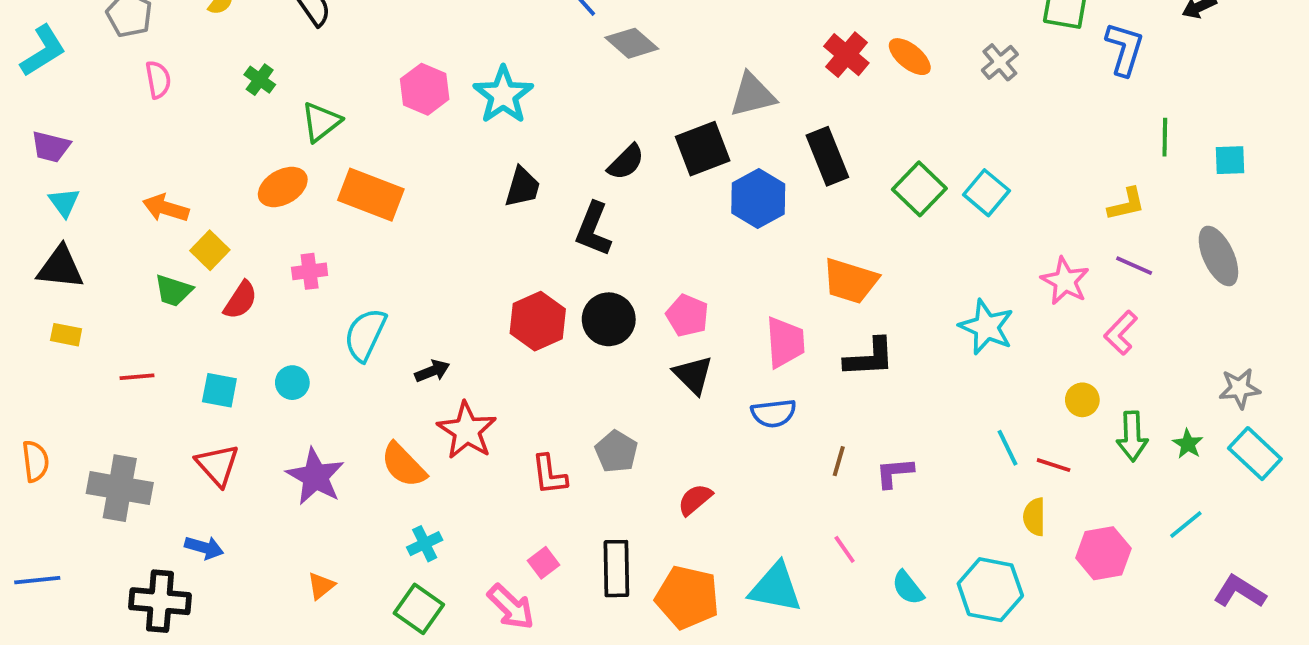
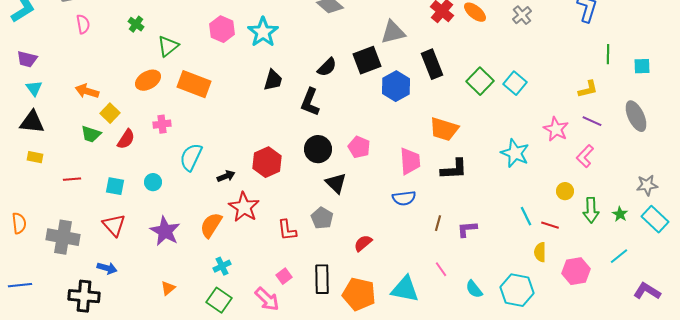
red hexagon: (538, 321) -> (267, 162), moved
black triangle: (693, 375) -> (336, 183), moved
orange semicircle: (404, 465) -> (211, 225), turned 76

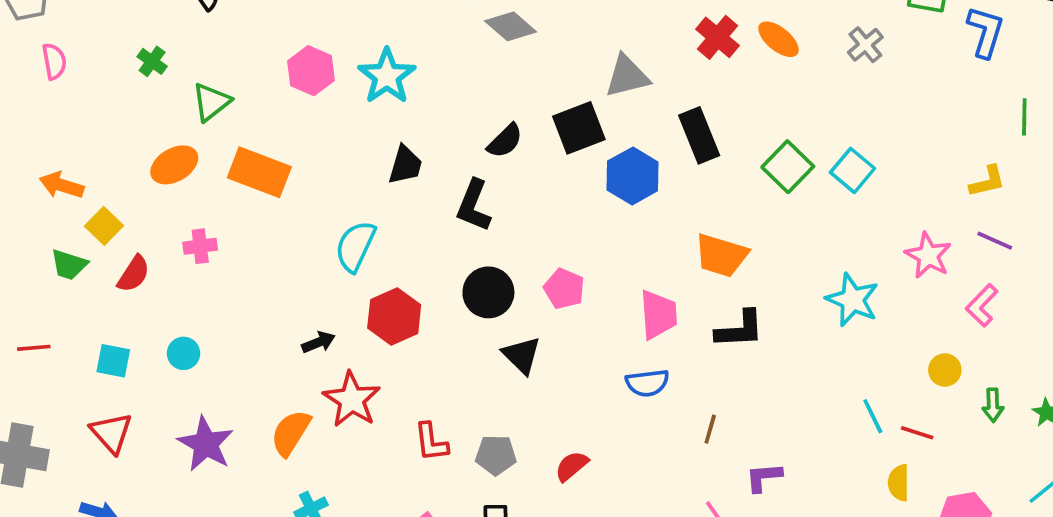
cyan semicircle: (191, 157) -> (355, 246), moved
green arrow: (591, 210) -> (993, 405), size x0.7
gray pentagon: (322, 218) -> (496, 455), moved, turned -30
purple L-shape: (467, 229) -> (764, 477), moved

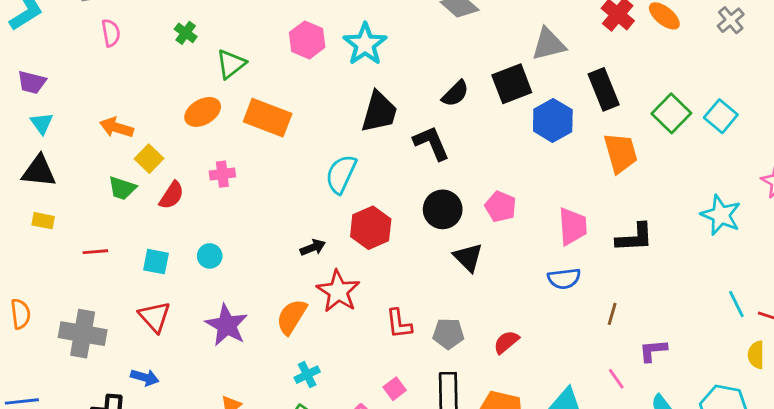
black trapezoid: (405, 165) -> (379, 112), size x1.4
black L-shape: (474, 206) -> (431, 143), turned 135
orange trapezoid: (721, 255) -> (621, 153), moved, turned -123

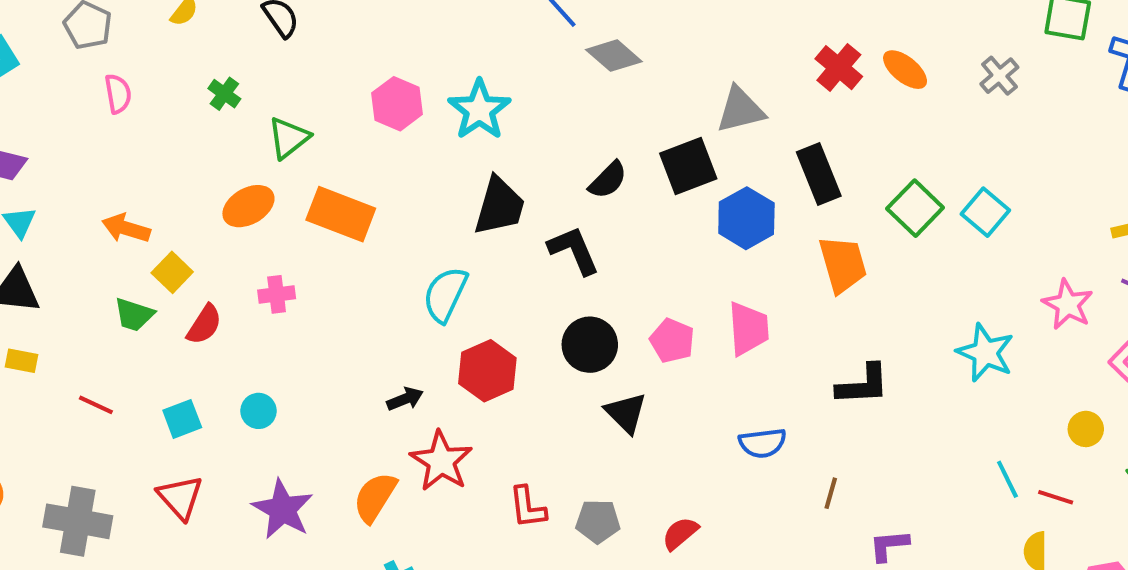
pink trapezoid: (573, 226) -> (748, 329), moved
red line: (95, 252) -> (96, 405), turned 30
cyan square: (156, 262) -> (182, 419), turned -32

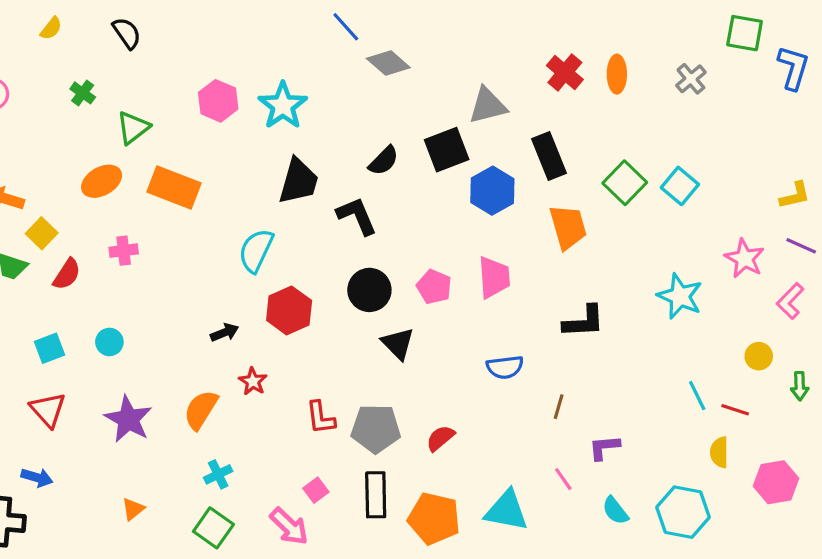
orange ellipse: (905, 70) -> (617, 74), turned 51
red star: (441, 461) -> (253, 381), size x0.6
gray pentagon: (598, 521) -> (376, 429), size x1.4

